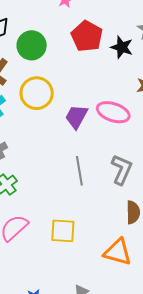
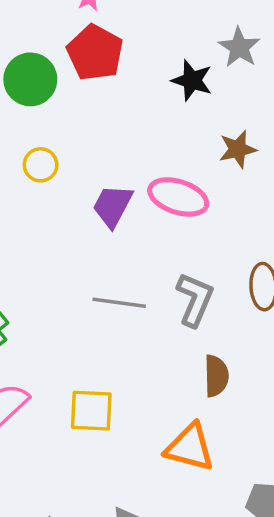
red pentagon: (87, 36) -> (95, 53), moved
yellow circle: (37, 93) -> (41, 165), size x0.6
gray line: (79, 171) -> (119, 303), turned -72

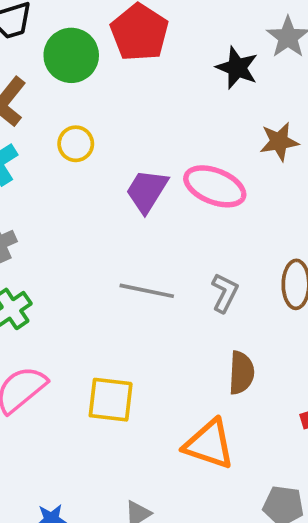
gray L-shape: (195, 300) -> (225, 293), size x0.7

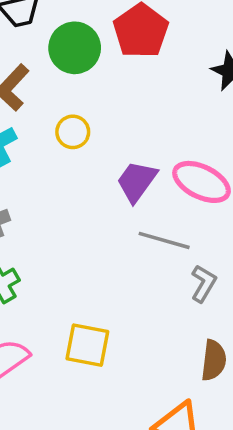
gray line: (147, 291) -> (164, 240), moved
yellow square: (111, 400) -> (87, 345), moved

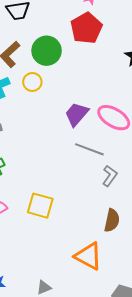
green circle: (75, 48) -> (47, 51), moved
yellow circle: (73, 132) -> (32, 82), moved

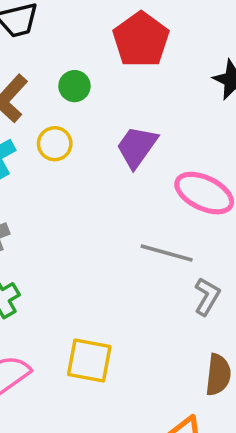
green circle: (47, 51) -> (74, 86), size x0.6
purple trapezoid: (77, 114) -> (137, 147), moved

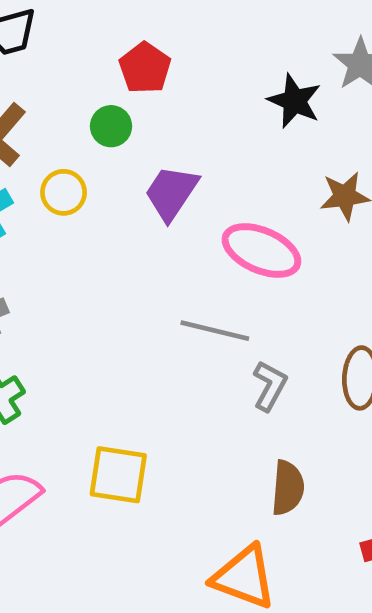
red pentagon: (141, 40) -> (145, 68), moved, size x0.7
green circle: (74, 86) -> (111, 126), moved

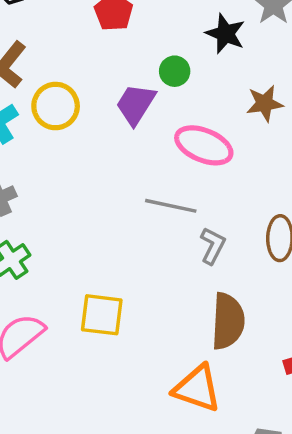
green circle: (111, 126) -> (175, 71), moved
yellow circle: (64, 192) -> (56, 106), size x1.4
brown semicircle: (288, 488) -> (228, 321), size x1.4

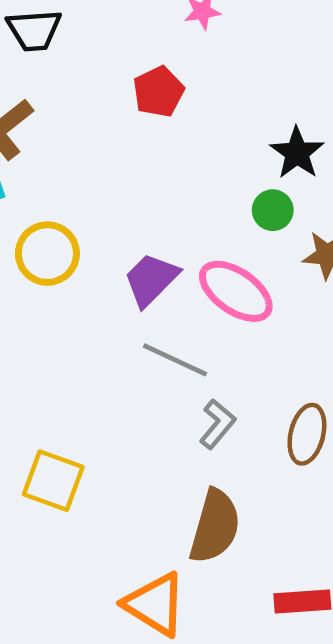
green circle: (175, 71) -> (273, 210), moved
purple trapezoid: (136, 104) -> (151, 280), moved
yellow circle: (56, 106) -> (47, 254), moved

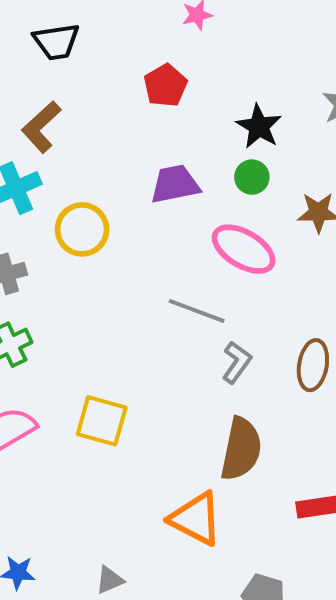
black star: (297, 153) -> (259, 127), moved
green circle: (273, 210) -> (252, 177), moved
purple trapezoid: (151, 280) -> (175, 184), moved, turned 38

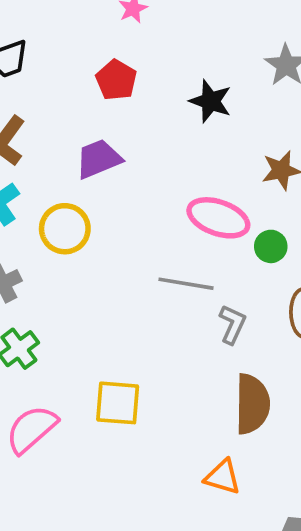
green circle: (252, 177) -> (271, 246), moved
purple trapezoid: (175, 184) -> (99, 159), moved
orange triangle: (196, 519) -> (223, 477), size x0.7

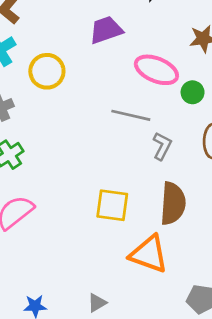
purple trapezoid: (99, 159) -> (106, 30), moved
yellow square: (118, 403) -> (112, 205), moved
orange triangle: (223, 477) -> (149, 254), size x1.5

